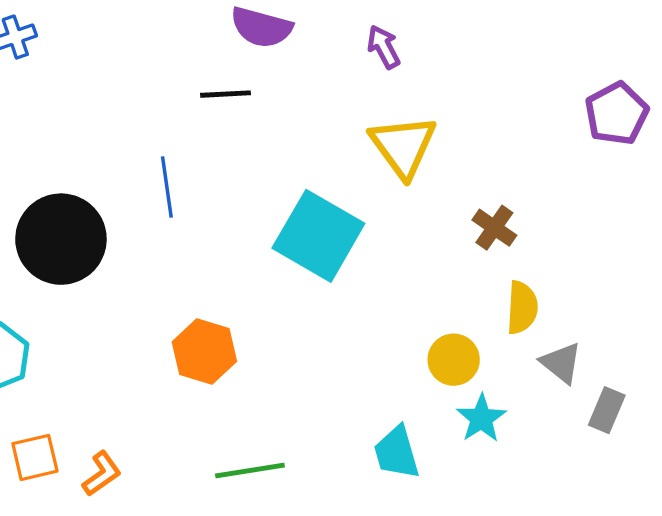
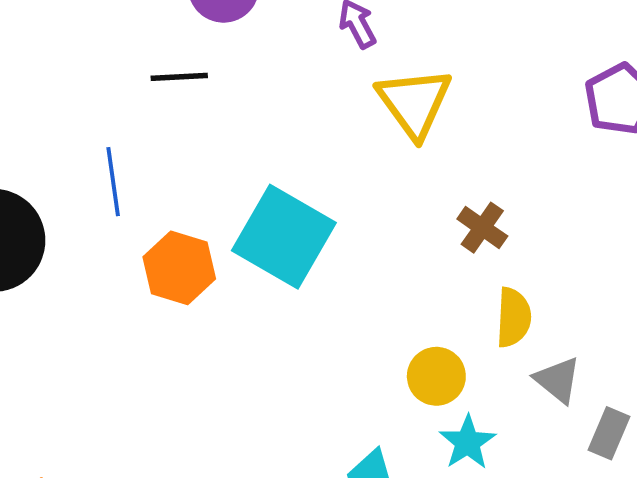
yellow triangle: (403, 146) -> (414, 103), moved
orange hexagon: (204, 352) -> (179, 268), moved

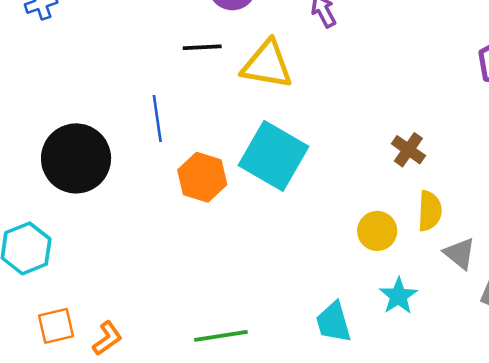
yellow triangle: (414, 103) -> (267, 65), moved, turned -44
yellow circle: (436, 376) -> (377, 231), moved

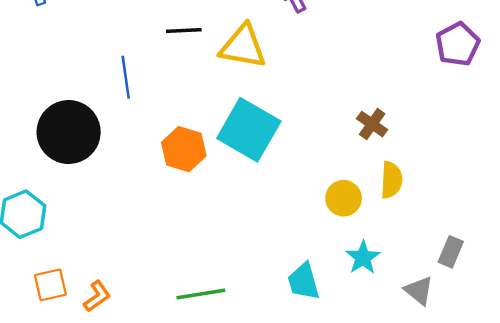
blue line: (157, 118) -> (126, 77), moved
gray triangle: (460, 253) -> (419, 291), moved

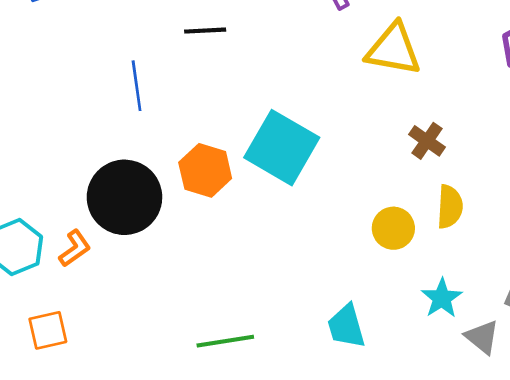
yellow triangle: (243, 46) -> (393, 49), moved
black circle: (69, 132) -> (124, 197), moved
cyan star: (363, 258) -> (442, 298), moved
orange L-shape: (97, 296) -> (75, 248), moved

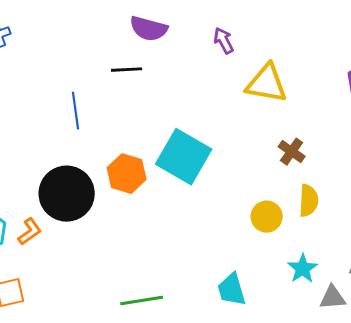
gray triangle: (482, 337) -> (333, 298), turned -44

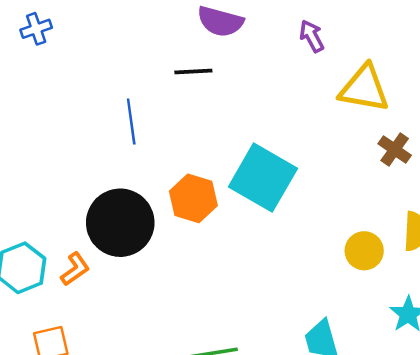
brown cross: (292, 152) -> (395, 150), moved

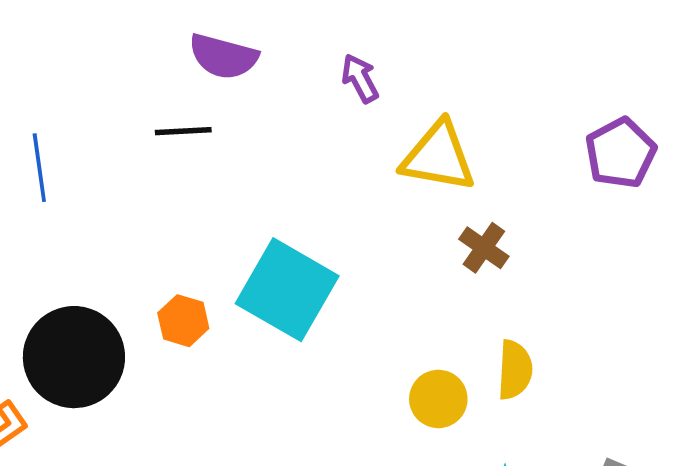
blue line: (131, 121) -> (39, 168), moved
orange hexagon: (193, 198) -> (183, 321), size x0.7

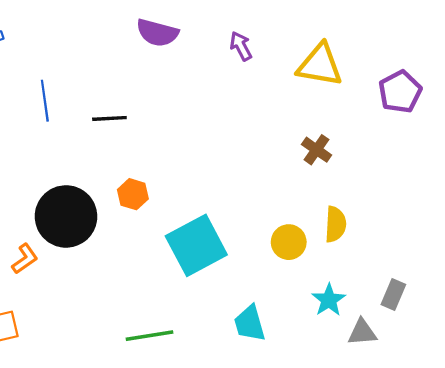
black line: (183, 131) -> (109, 118), moved
yellow triangle: (438, 157) -> (320, 65), moved
cyan square: (287, 290) -> (196, 245), moved, turned 32

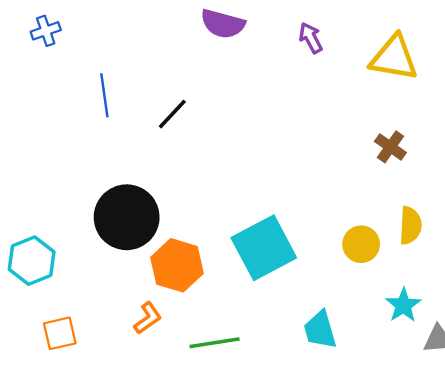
black line: (109, 118) -> (172, 114), turned -44
orange hexagon: (133, 194) -> (177, 265), moved, size x1.6
orange L-shape: (25, 259) -> (148, 318), moved

